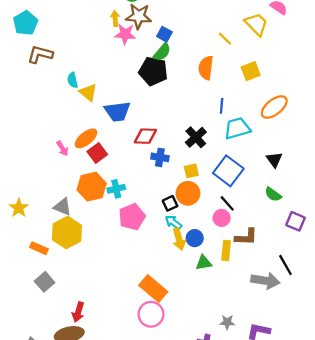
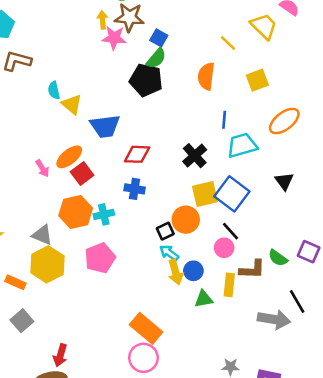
blue cross: (160, 157) -> (135, 189), moved
yellow square: (191, 171) -> (205, 194), moved, size x1.5
green semicircle: (273, 194) -> (278, 258), moved
pink pentagon: (132, 217) -> (100, 258), moved

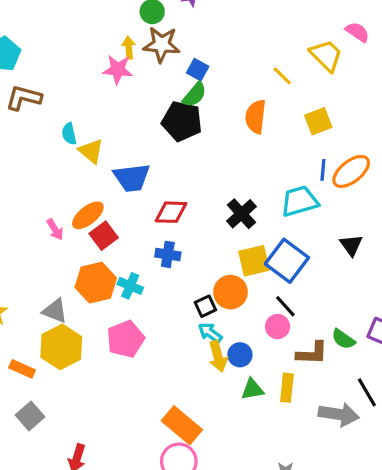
pink star: (114, 38) -> (118, 70), moved
blue line: (224, 120) -> (323, 170), moved
cyan cross: (104, 214) -> (130, 286), turned 36
yellow rectangle: (229, 285) -> (287, 388), moved

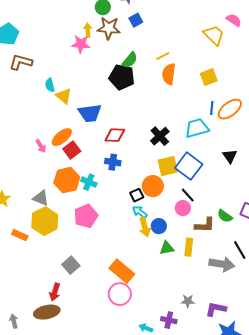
blue square: (198, 70) -> (136, 20), moved, turned 32
yellow line: (282, 76) -> (163, 56), moved, turned -72
gray square: (30, 416) -> (71, 265), moved

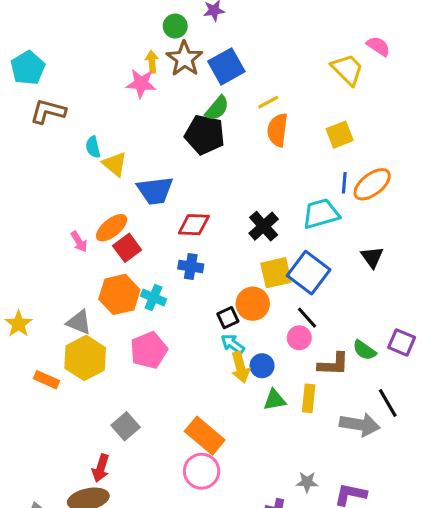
blue square: (136, 20) -> (226, 66), moved, size x1.6
brown star: (109, 28) -> (184, 59), turned 30

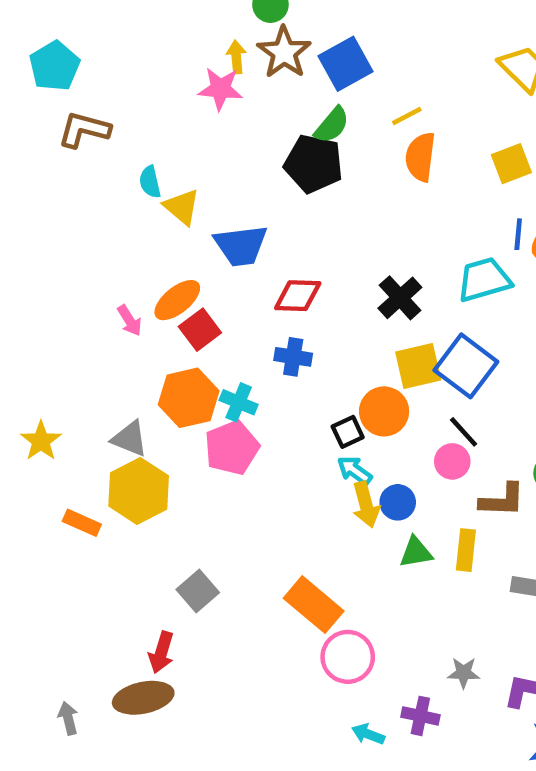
pink pentagon: (149, 350) -> (232, 448), moved
pink circle: (202, 471) -> (348, 657), moved

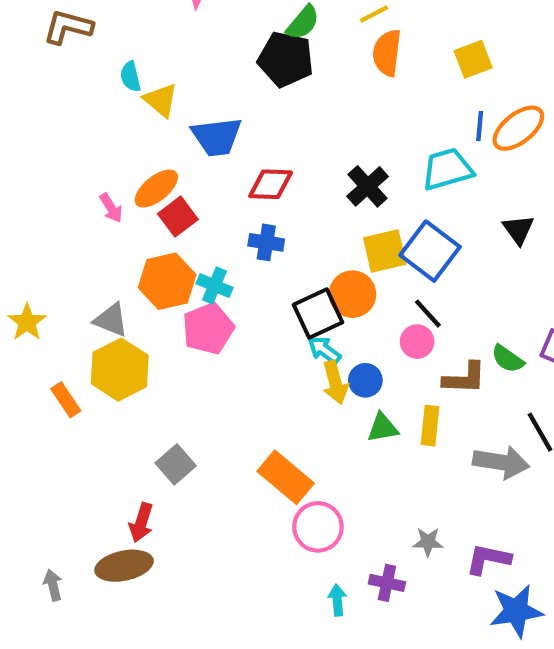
black square: (348, 432) -> (318, 314), size x1.6
orange rectangle: (82, 523) -> (66, 400), turned 32
cyan arrow: (368, 734) -> (337, 600), turned 64

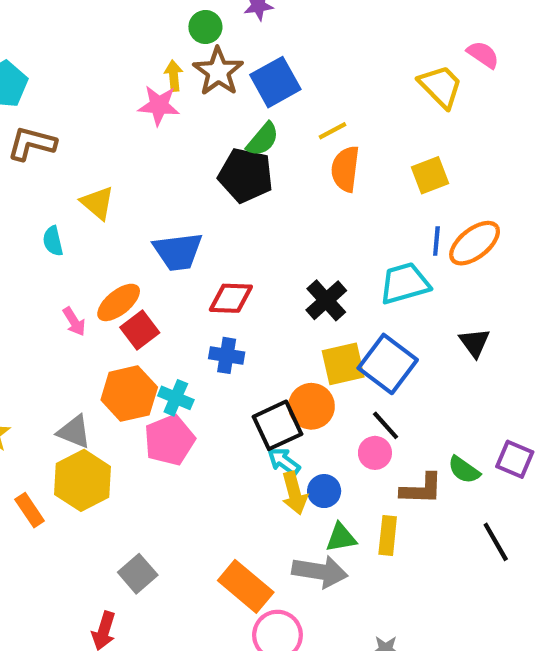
cyan semicircle: (130, 76) -> (53, 241), moved
yellow triangle: (161, 100) -> (97, 203), moved
gray arrow: (501, 462) -> (320, 572), moved

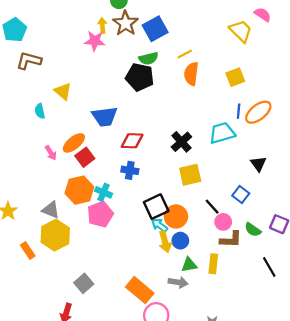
green semicircle: (263, 139) -> (149, 58), turned 36
blue square: (388, 364) -> (241, 195), moved, size x0.6
orange circle: (311, 406) -> (176, 216), moved
pink circle: (375, 453) -> (223, 222), moved
gray arrow: (320, 572) -> (178, 282), size x0.7

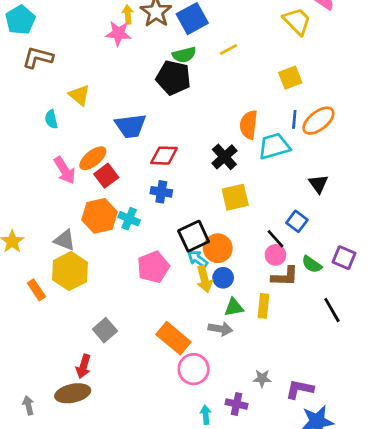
orange semicircle: (191, 74) -> (249, 125), moved
pink arrow: (51, 153) -> (65, 170), size x1.5
black line: (212, 207) -> (275, 239), moved
pink pentagon: (100, 214) -> (153, 267), moved

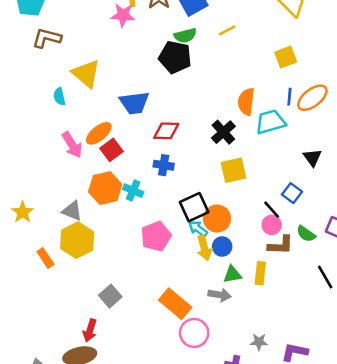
yellow triangle: (79, 95) -> (86, 74), size x1.4

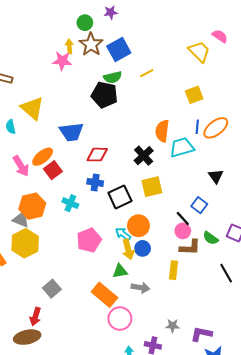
orange hexagon: (105, 188) -> (32, 206), moved
black square: (194, 207) -> (120, 197), moved
green triangle: (232, 274) -> (120, 271), moved

